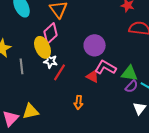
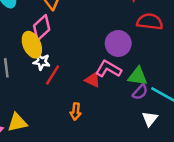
purple circle: (95, 45) -> (118, 43), moved

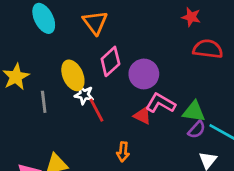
pink diamond: (42, 28) -> (110, 61), moved
purple circle: (118, 43) -> (144, 74), moved
red line: (53, 75) -> (97, 110), turned -60

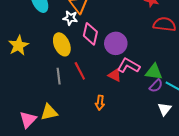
pink diamond: (110, 61) -> (90, 34), turned -35
white star: (84, 95) -> (70, 18), moved
gray line: (44, 102) -> (59, 76), moved

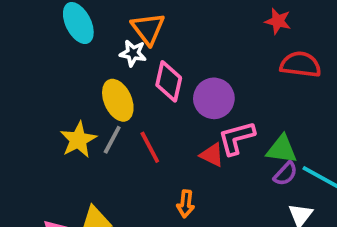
yellow star: (18, 45) -> (78, 140), moved
pink L-shape: (128, 66) -> (236, 138), turned -45
gray line: (59, 76) -> (112, 140), moved, turned 35

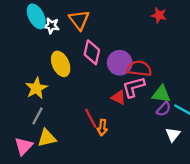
white star: (133, 53) -> (51, 26), moved
red semicircle: (301, 64) -> (139, 69), moved
gray line: (112, 140) -> (37, 116), moved
red line: (150, 147) -> (91, 118), moved

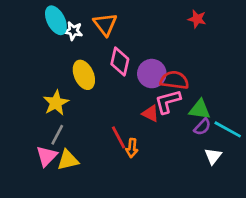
pink triangle: (24, 146) -> (47, 156), moved

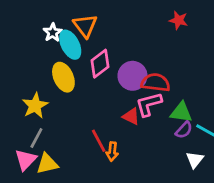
cyan ellipse: (56, 20) -> (70, 45), moved
white star: (73, 31) -> (53, 32), turned 30
pink diamond: (120, 62) -> (100, 64), turned 40

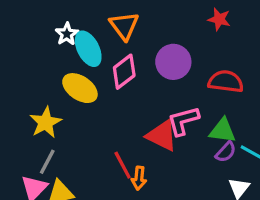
orange triangle: (85, 26) -> (124, 26), moved
purple circle: (132, 76) -> (173, 62), moved
yellow ellipse: (63, 77) -> (80, 88), turned -32
red semicircle: (155, 83) -> (226, 82), moved
red triangle: (131, 116) -> (162, 136), size x1.5

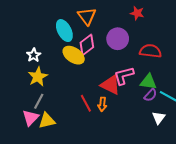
red star: (219, 19) -> (137, 13), moved
white star: (67, 34) -> (34, 55), moved
yellow ellipse: (80, 88) -> (74, 55), moved
orange arrow: (139, 178) -> (102, 104), moved

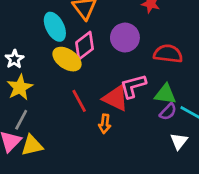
red line: (86, 103) -> (79, 101), moved

